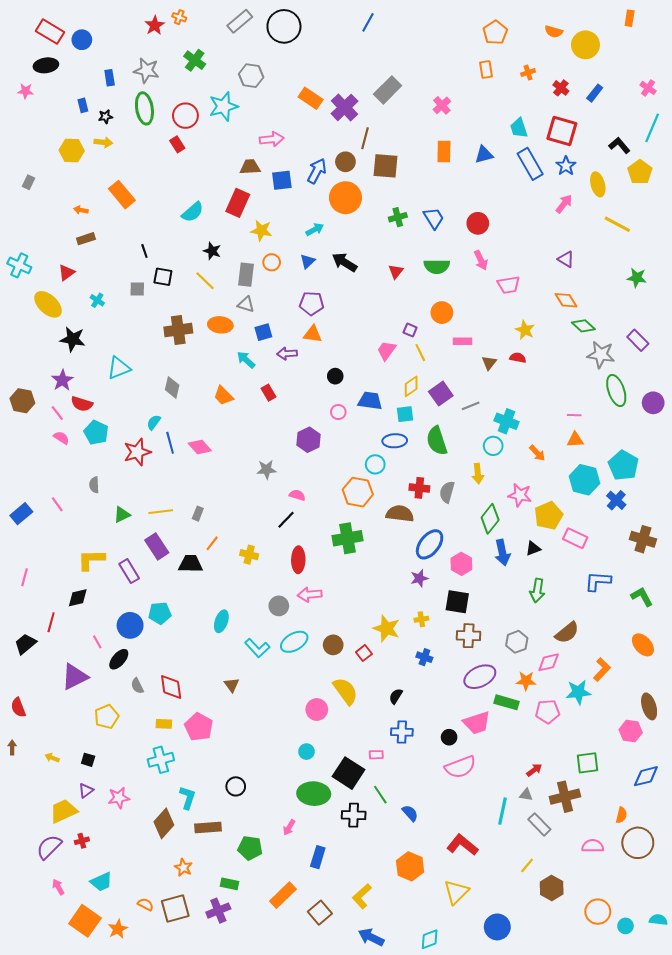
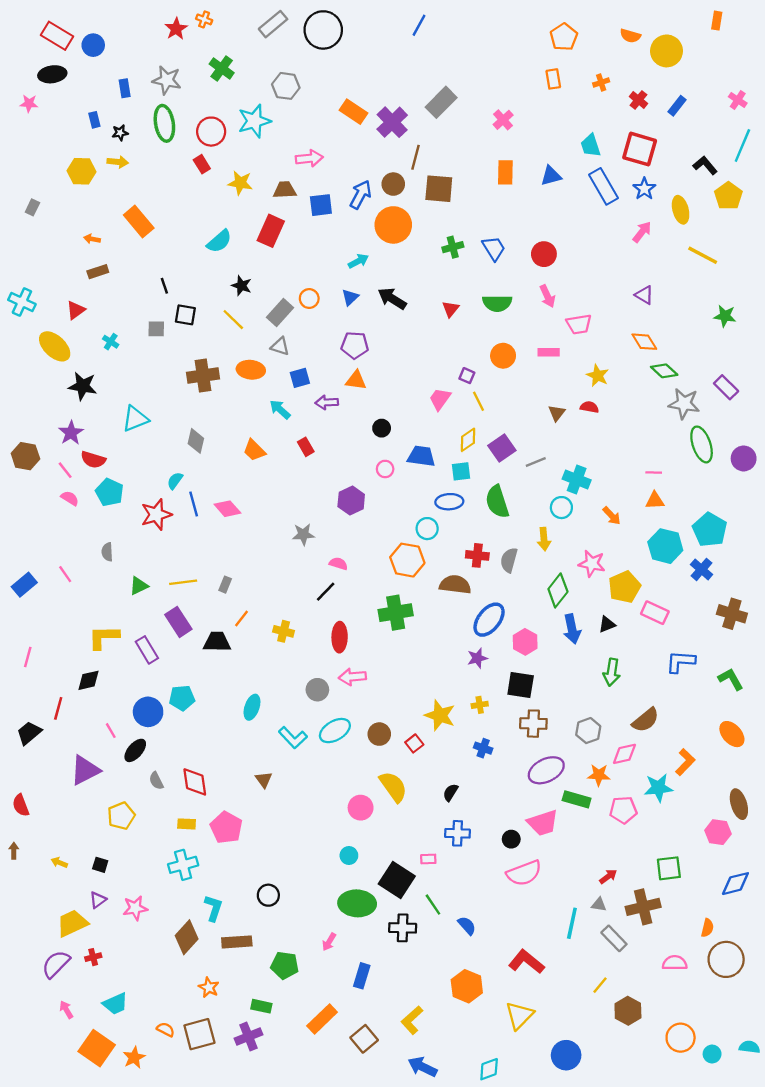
yellow star: (261, 231) -> (240, 183), moved
gray rectangle: (246, 275) -> (280, 313), turned 35
pink rectangle: (462, 341) -> (549, 352), moved

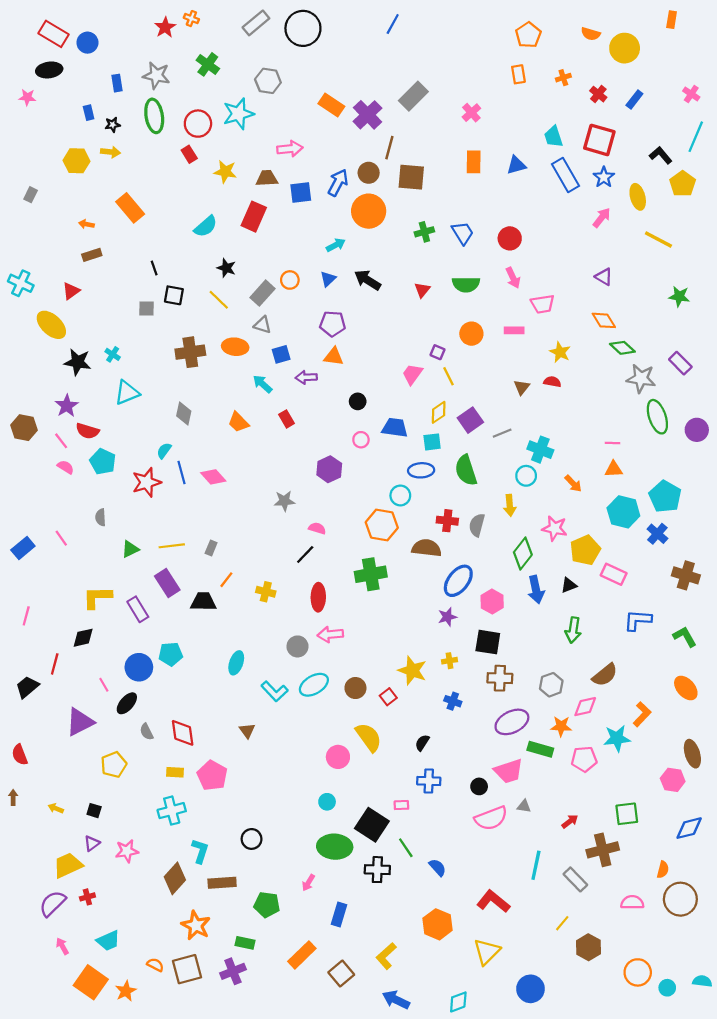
cyan cross: (111, 342) -> (113, 354), moved
gray triangle: (599, 905) -> (524, 806), moved
orange star: (209, 987) -> (196, 925), size x1.5

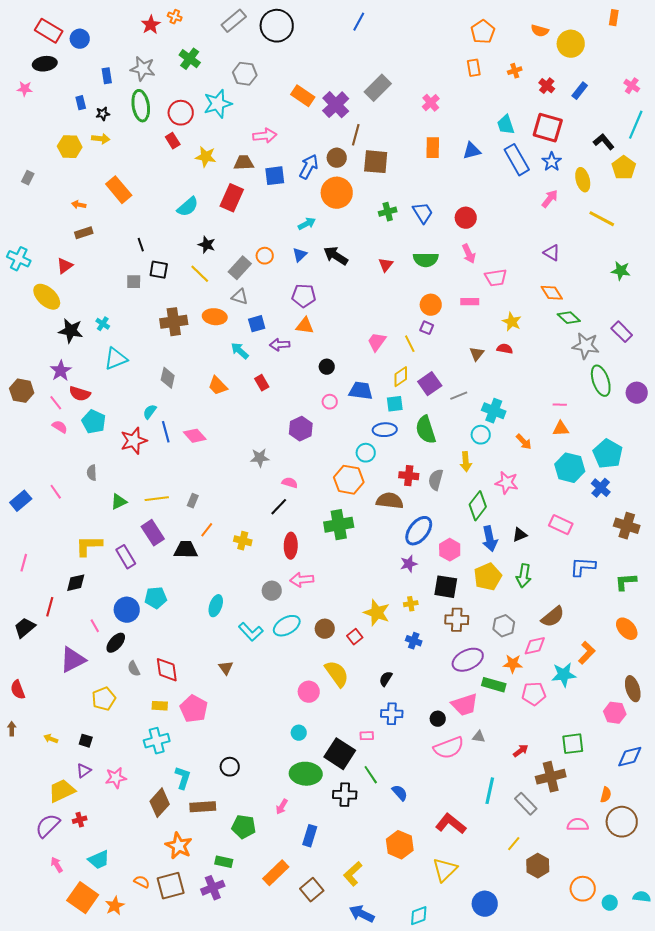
purple square: (438, 352) -> (427, 328), moved
yellow pentagon: (585, 550) -> (488, 577), moved
green L-shape: (685, 637) -> (626, 582), turned -65

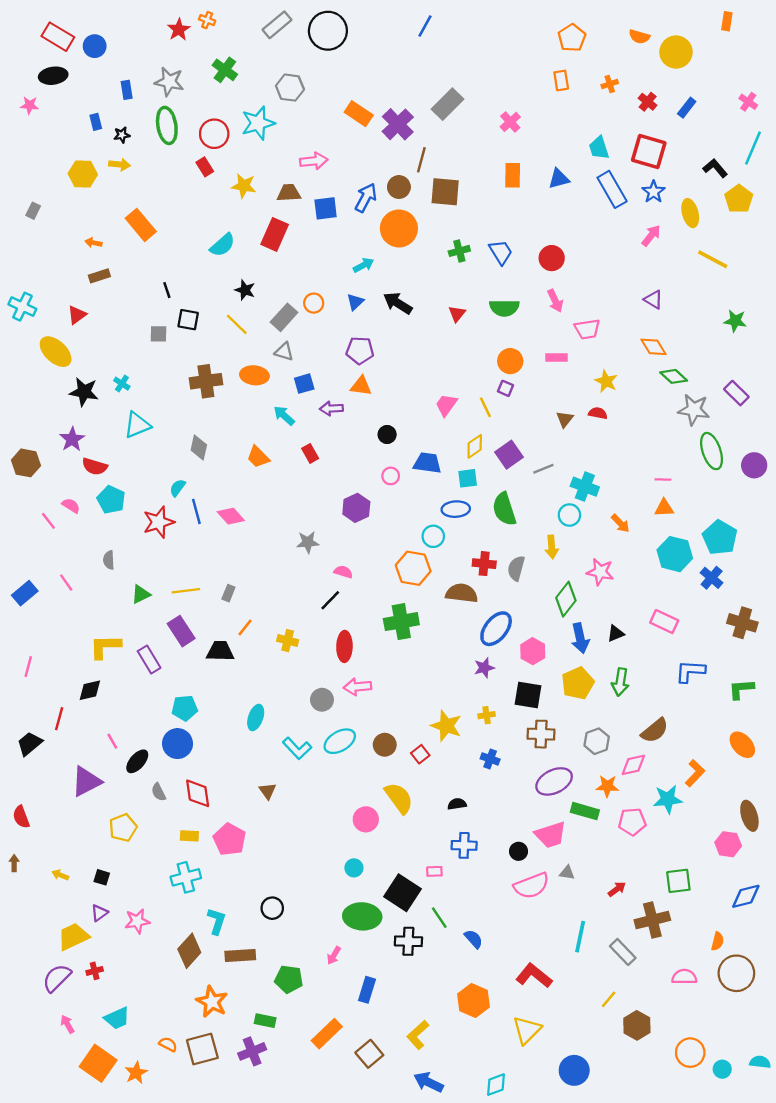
pink line: (56, 403) -> (48, 521), moved
blue circle: (127, 610) -> (178, 744), moved
black semicircle: (386, 679) -> (457, 804), turned 49

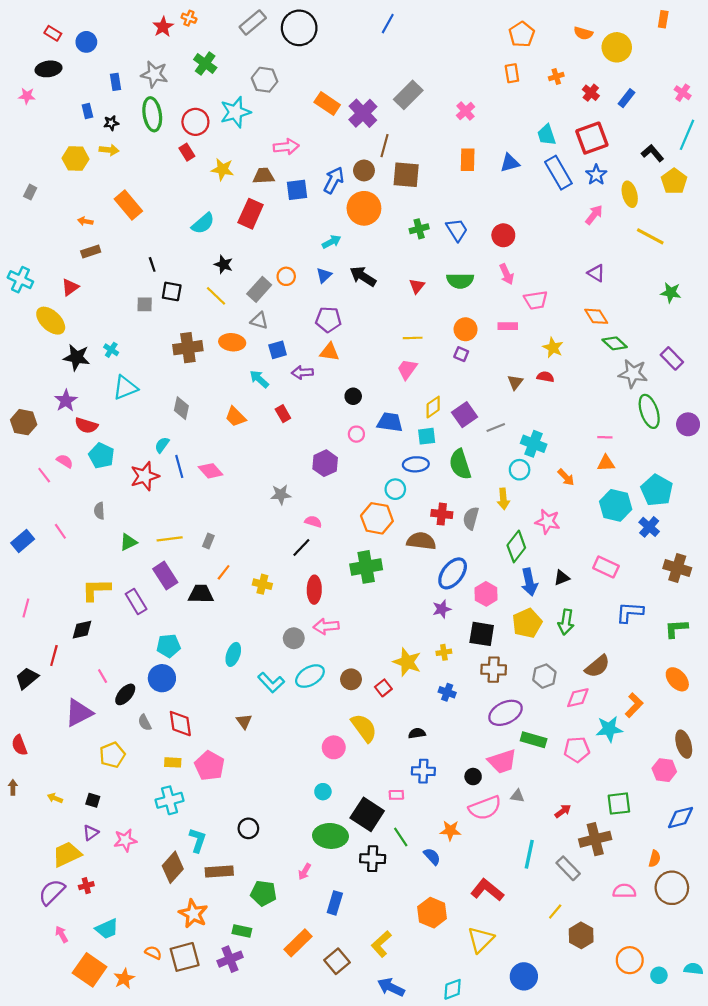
red rectangle: (58, 37) -> (53, 33), size x0.6
red square: (649, 151) -> (592, 138), turned -36
yellow line: (485, 407) -> (413, 338), moved, turned -66
orange star: (607, 786) -> (450, 831), moved

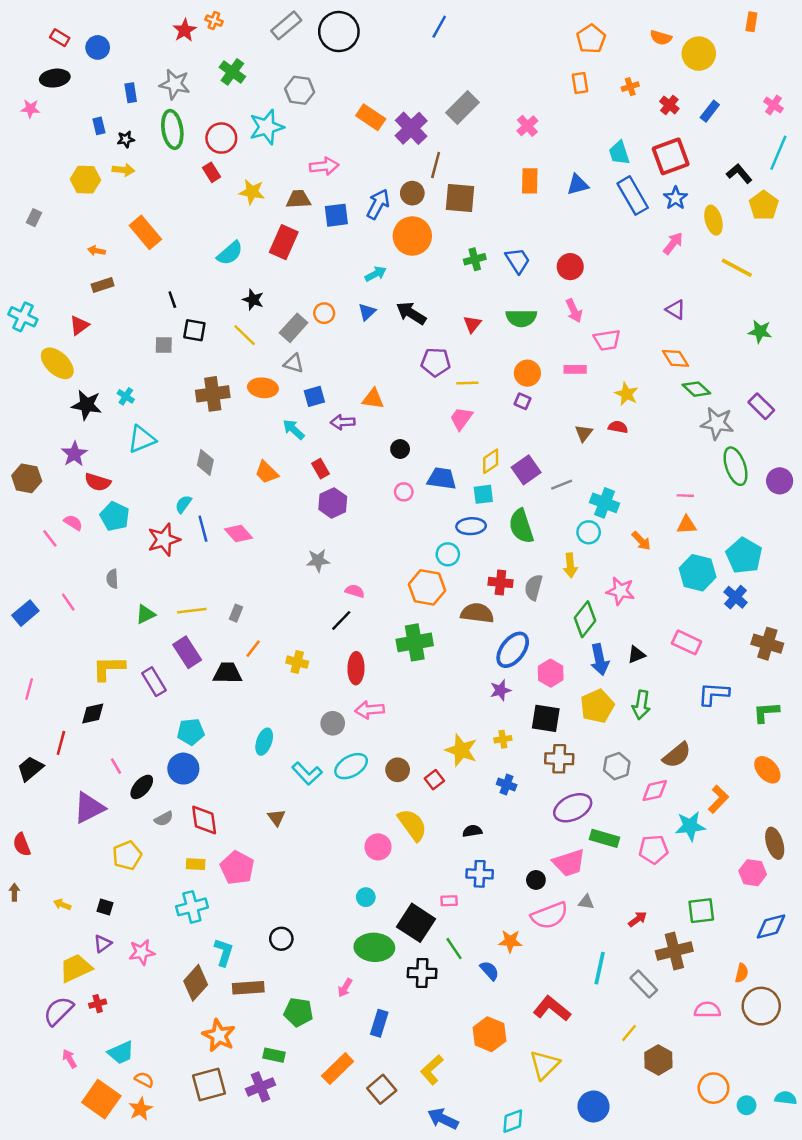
purple pentagon: (328, 320) -> (436, 362), moved
purple hexagon: (325, 463) -> (333, 503), moved
gray semicircle: (145, 723) -> (164, 819), turned -91
orange semicircle: (153, 953) -> (144, 1080), moved

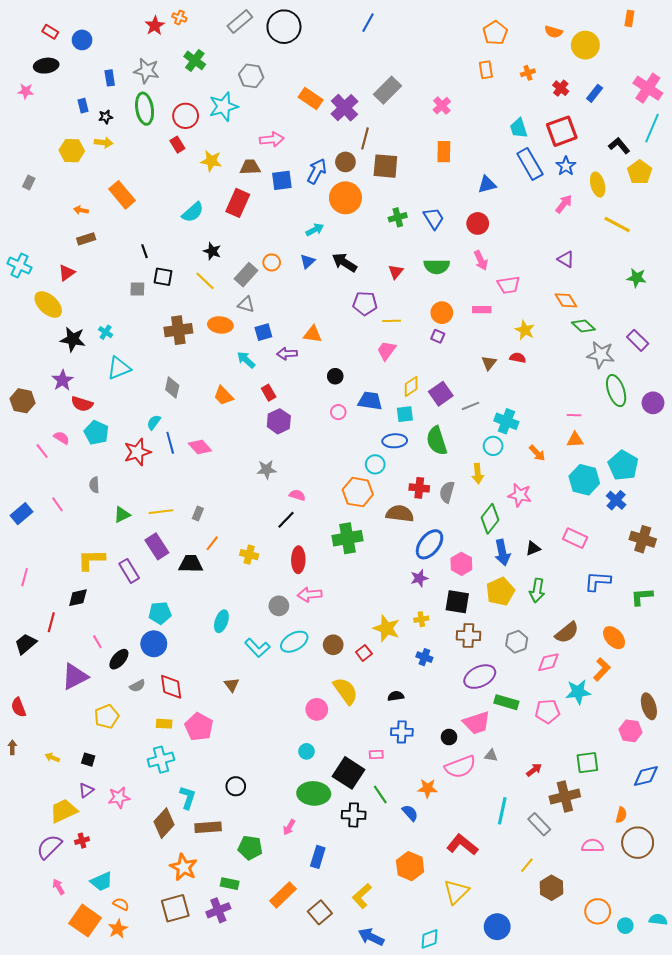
pink cross: (773, 105) -> (648, 88), size x1.8
blue triangle: (578, 185) -> (487, 185), moved
orange ellipse: (767, 770) -> (614, 638), moved

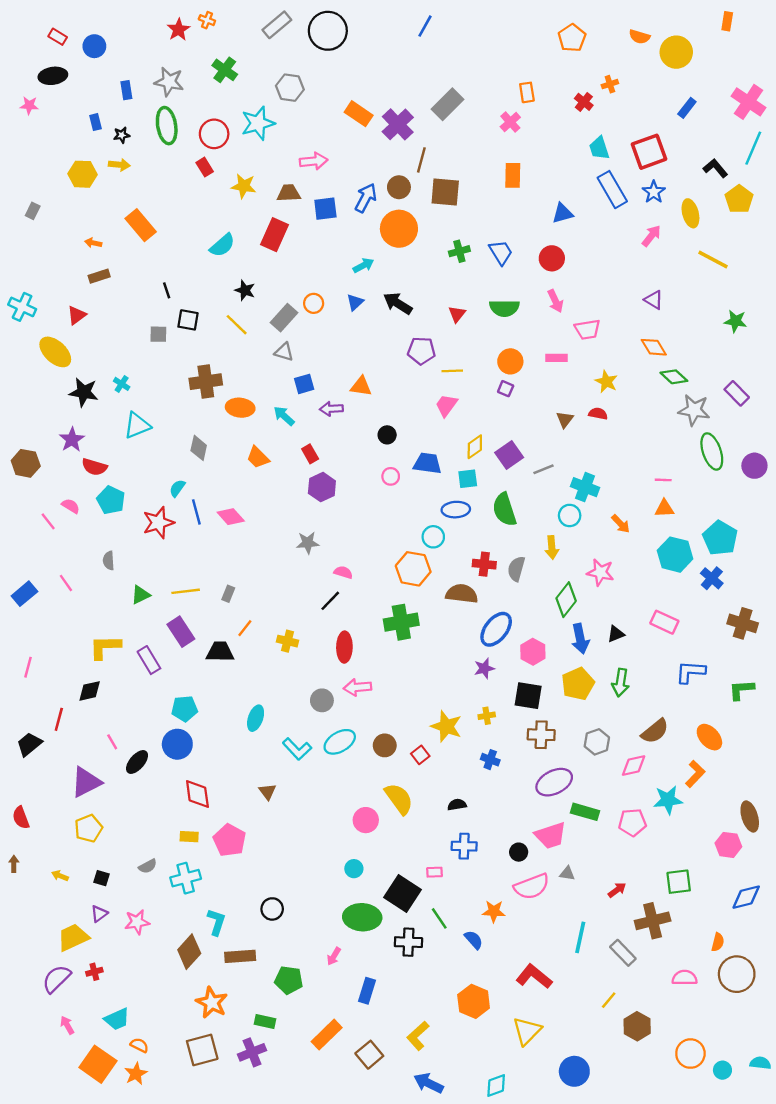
orange rectangle: (486, 70) -> (527, 92), moved
red cross: (561, 88) -> (584, 102), moved
orange ellipse: (220, 325) -> (240, 408), moved
gray semicircle: (137, 686) -> (148, 866), moved
yellow pentagon: (107, 717) -> (88, 828), moved

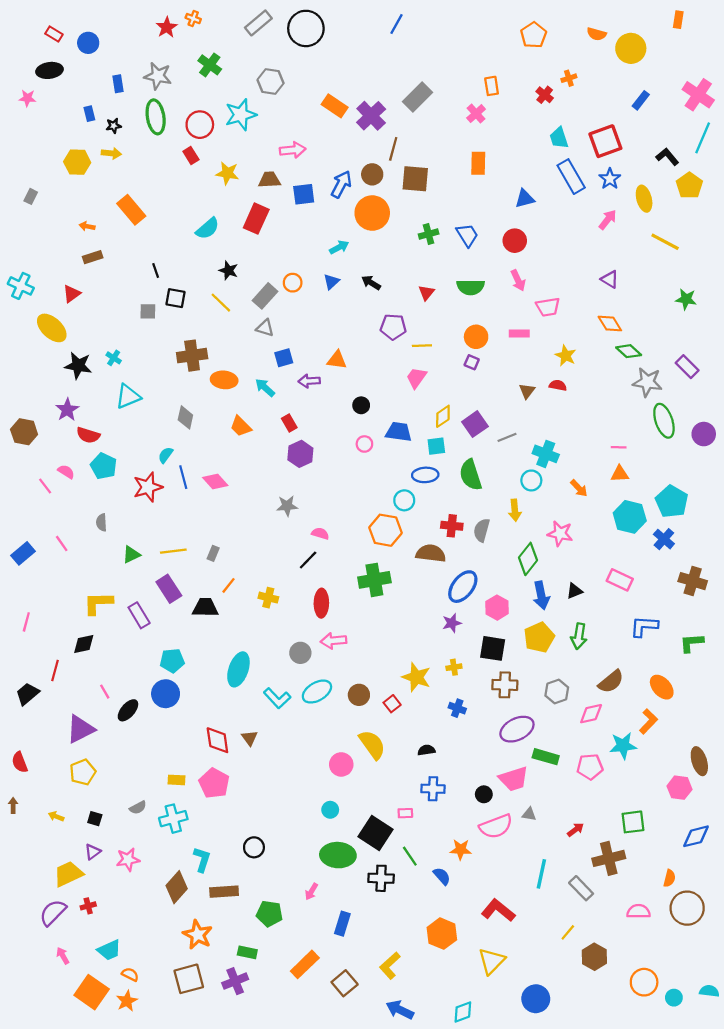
black arrow: (398, 303) -> (371, 283), size x0.7
cyan ellipse: (256, 718) -> (238, 669), size x1.4
red diamond: (197, 794) -> (217, 740), moved

